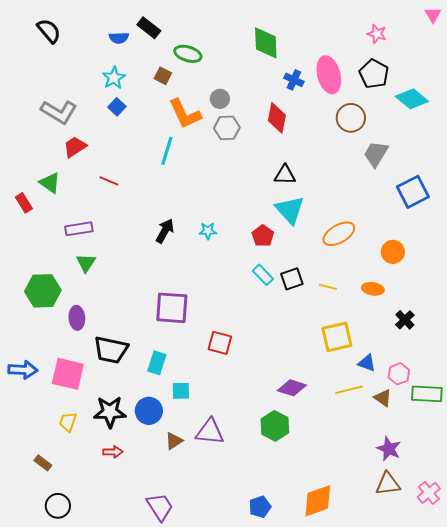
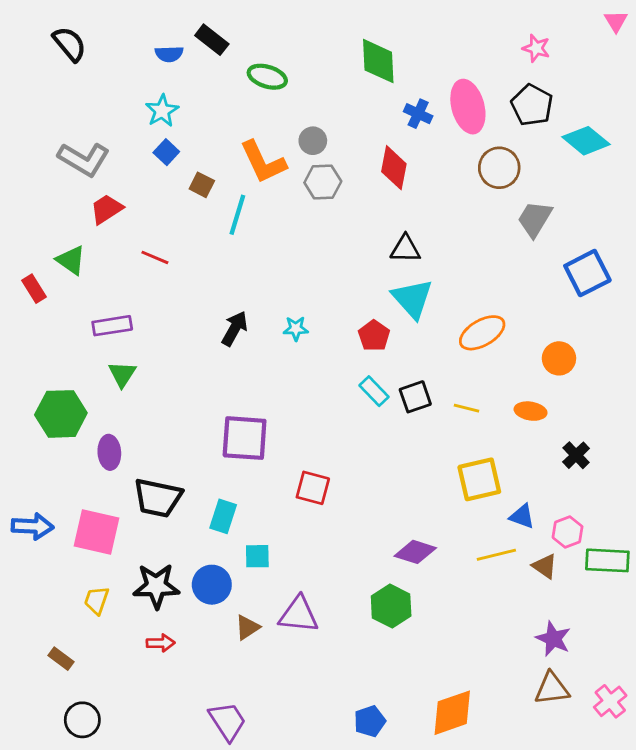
brown square: (163, 76) -> (202, 185), moved

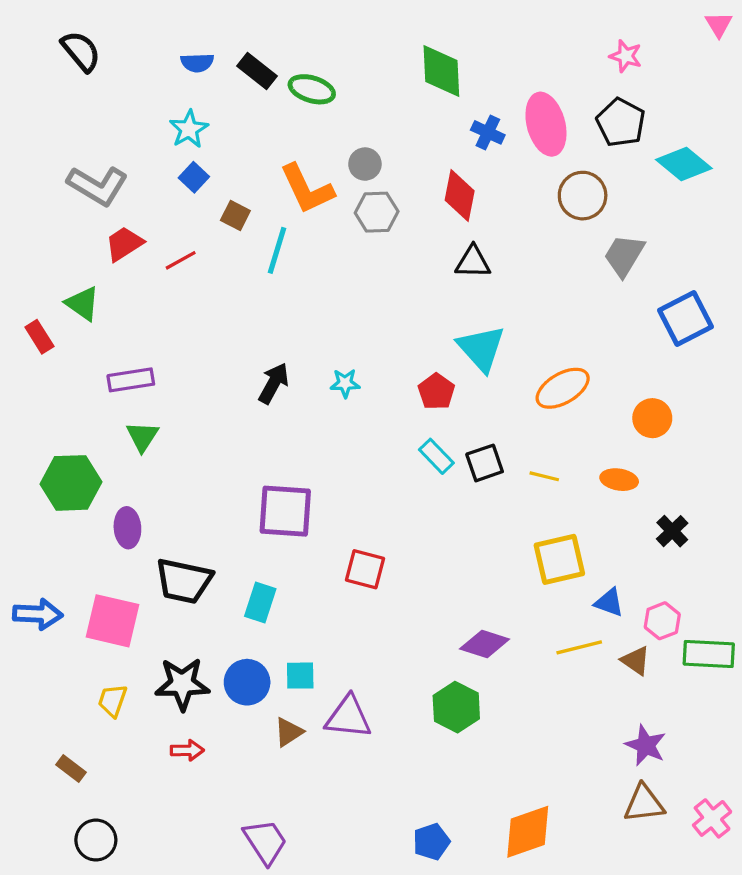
black rectangle: (212, 40) -> (257, 71), moved
black triangle: (405, 249) -> (473, 262), moved
red line: (155, 257) -> (181, 260), moved, turned -52
cyan square: (257, 556) -> (300, 676), moved

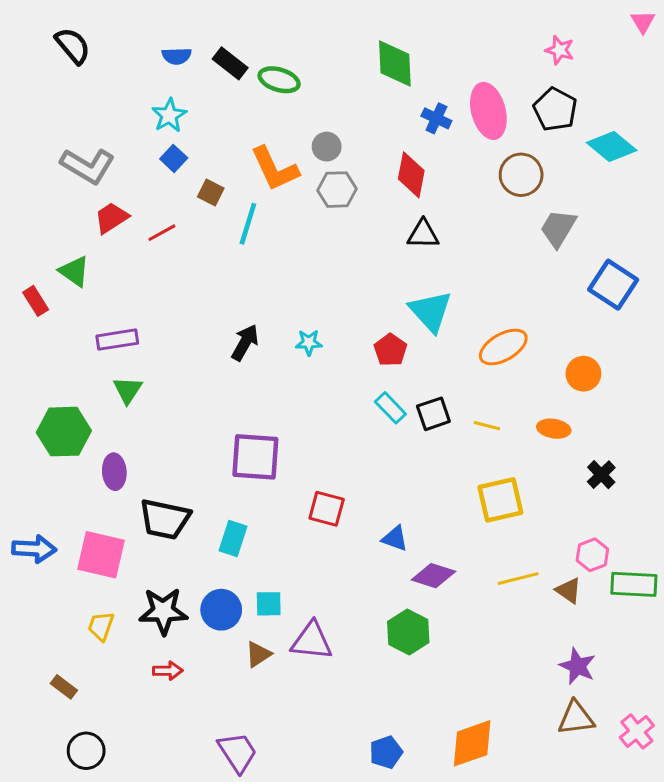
blue square: (686, 318) -> (613, 285), turned -30
blue triangle: (609, 602) -> (395, 538), moved

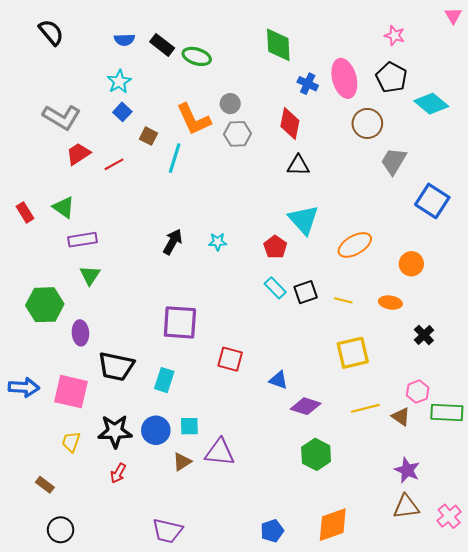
green triangle: (74, 271) -> (64, 207), moved
green hexagon: (408, 632) -> (316, 454), moved
red arrow: (168, 671) -> (118, 473), turned 120
purple trapezoid: (238, 752) -> (167, 531), turned 136

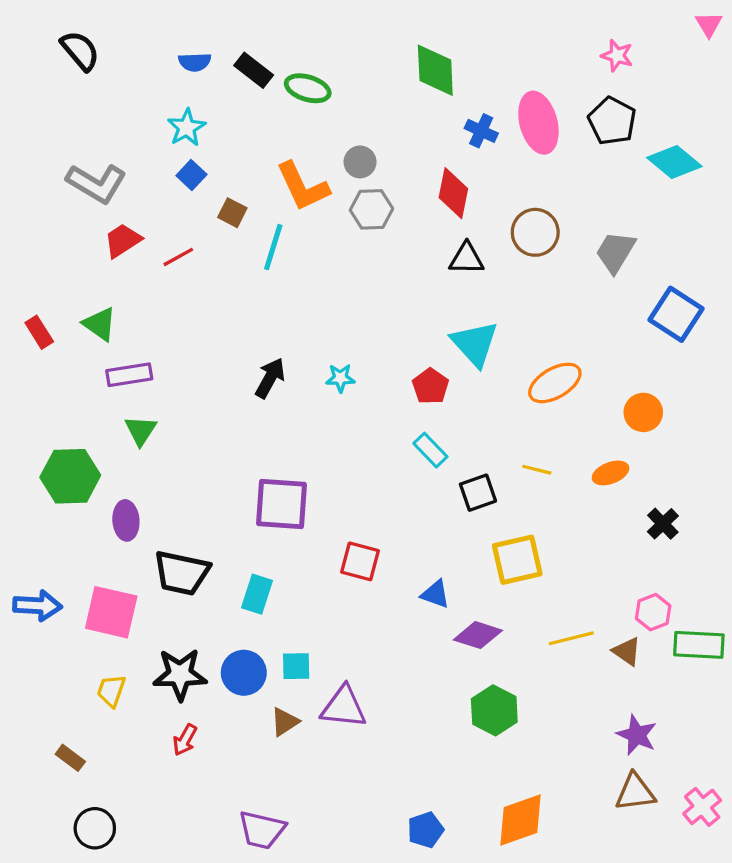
brown circle: (367, 123) -> (535, 232), moved
black square: (306, 292) -> (478, 493), moved
orange ellipse: (390, 303) -> (611, 473), turned -30
yellow square: (353, 353) -> (517, 560), moved

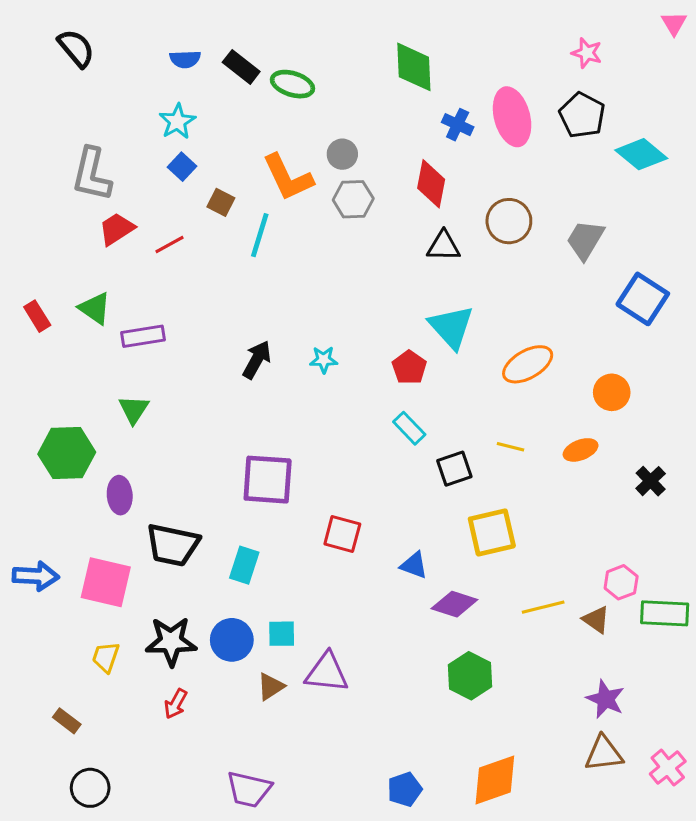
gray L-shape: (96, 183) -> (92, 174), turned 72
purple rectangle: (129, 375) -> (143, 336), moved
black cross: (663, 524) -> (651, 481), moved

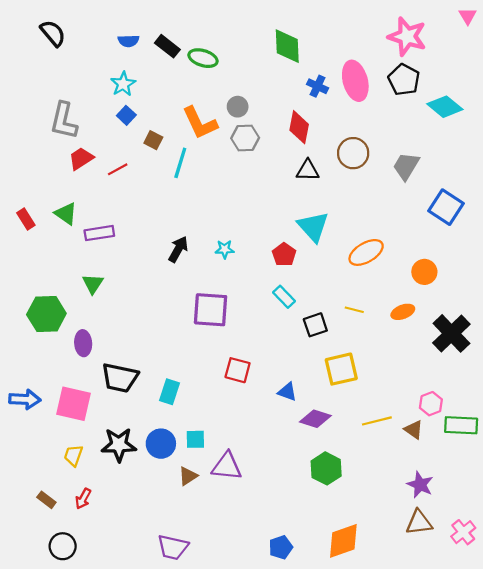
pink star: (587, 53) -> (407, 36), size x1.8
purple square: (268, 480) -> (211, 310), moved
black cross: (651, 481) -> (451, 333), size x1.8
red arrow: (176, 704) -> (83, 499), moved

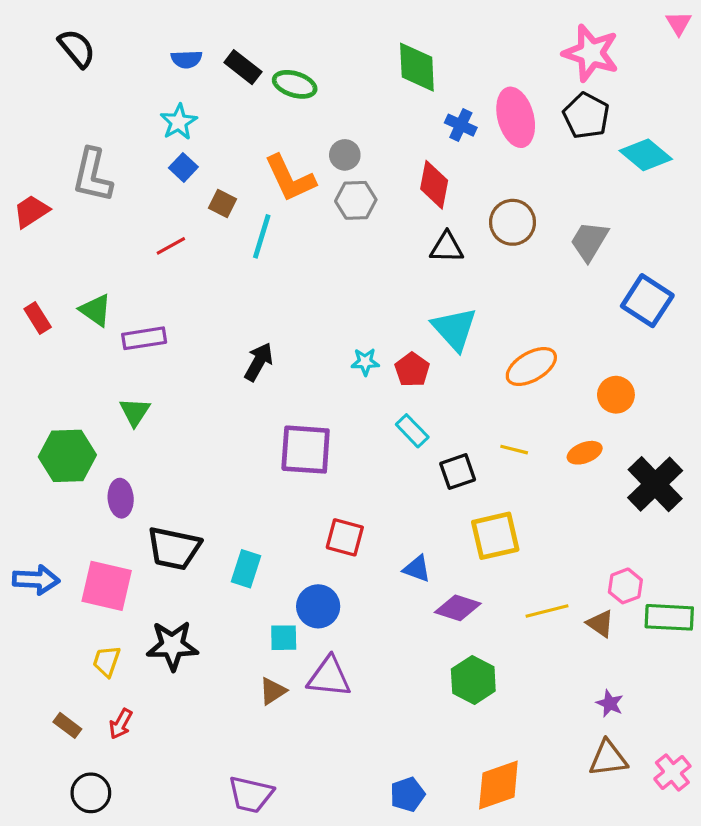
red trapezoid: (81, 159) -> (31, 211), moved
cyan star: (225, 249) -> (365, 362), moved
blue circle: (161, 444) -> (318, 606), moved
purple star: (420, 485) -> (610, 704), size x0.7

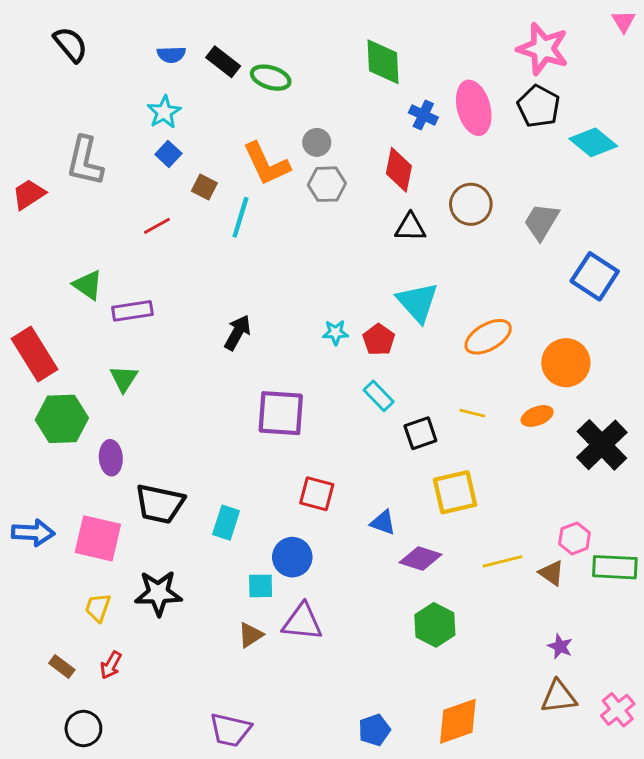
red rectangle: (38, 318) -> (34, 354), moved, size x1.8
orange circle: (616, 395) -> (566, 363), size x1.4

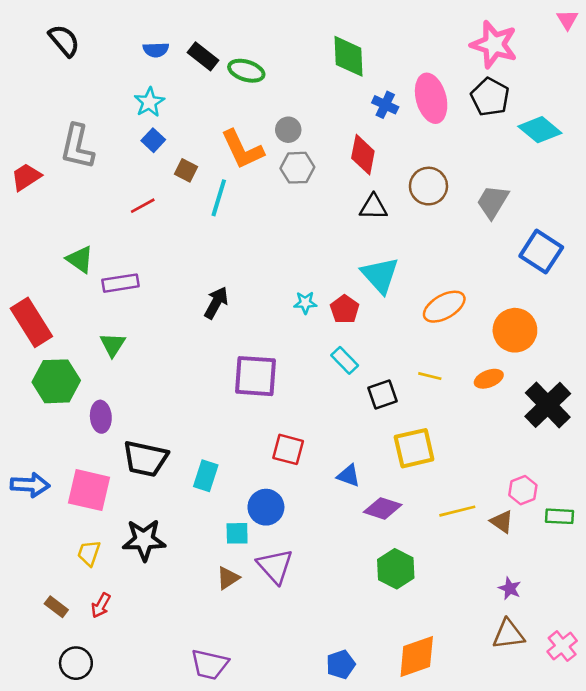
green rectangle: (615, 567) -> (560, 516), size x0.7
purple triangle: (302, 622) -> (275, 566), turned 42

